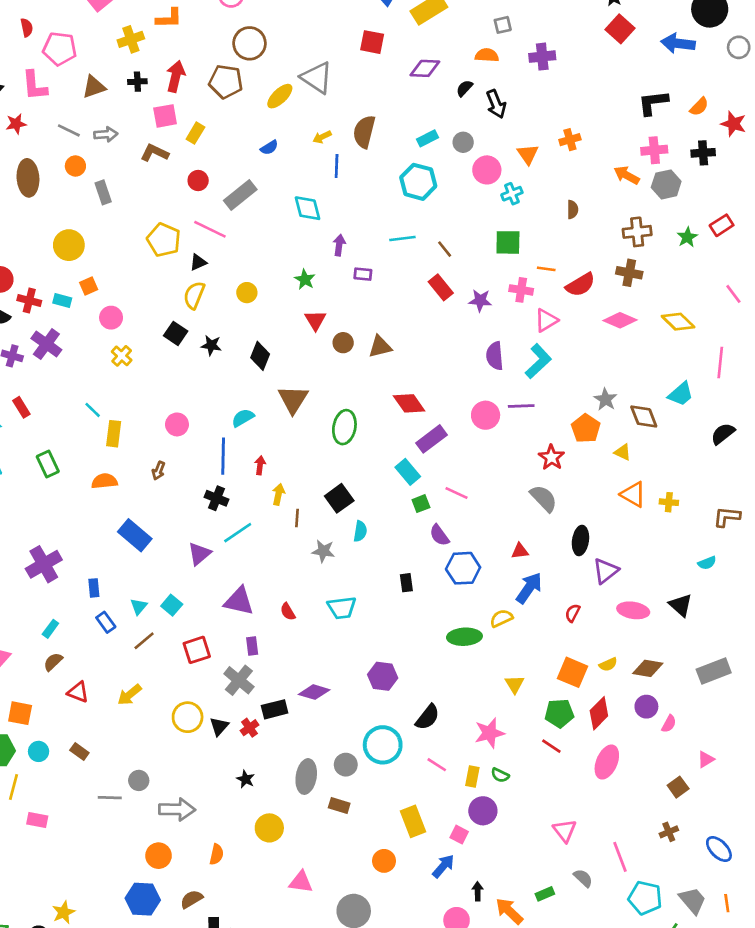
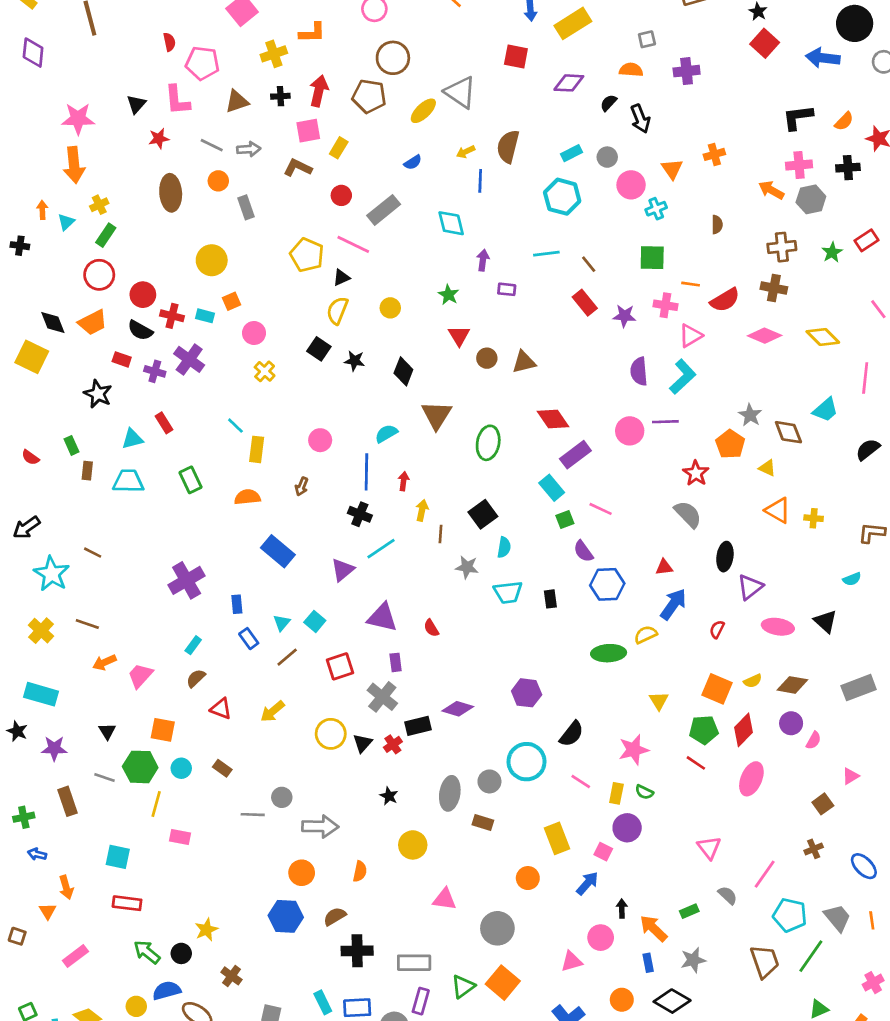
cyan trapezoid: (342, 608) -> (508, 592), moved
pink line: (620, 857) -> (765, 874), turned 56

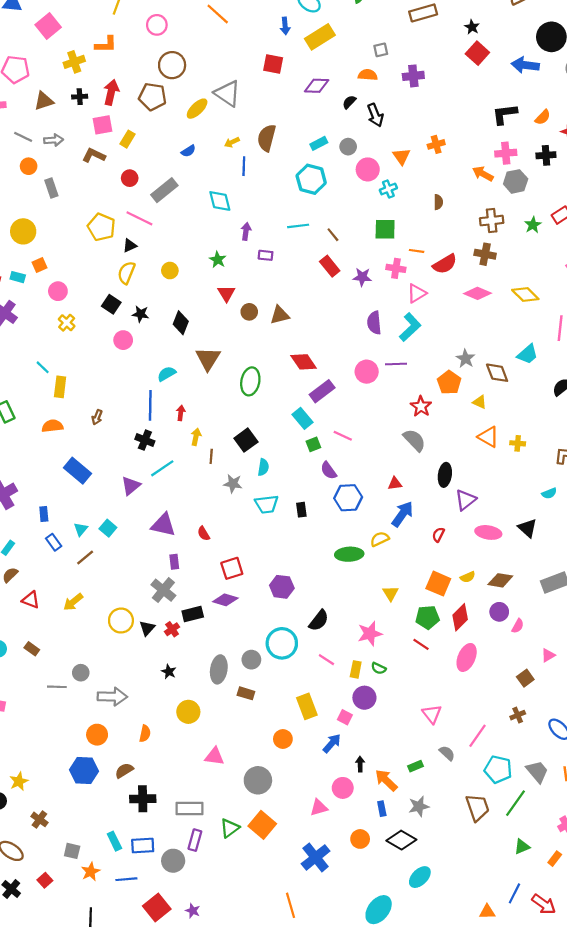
pink circle: (320, 440) -> (123, 340), moved
red square: (340, 666) -> (232, 568), moved

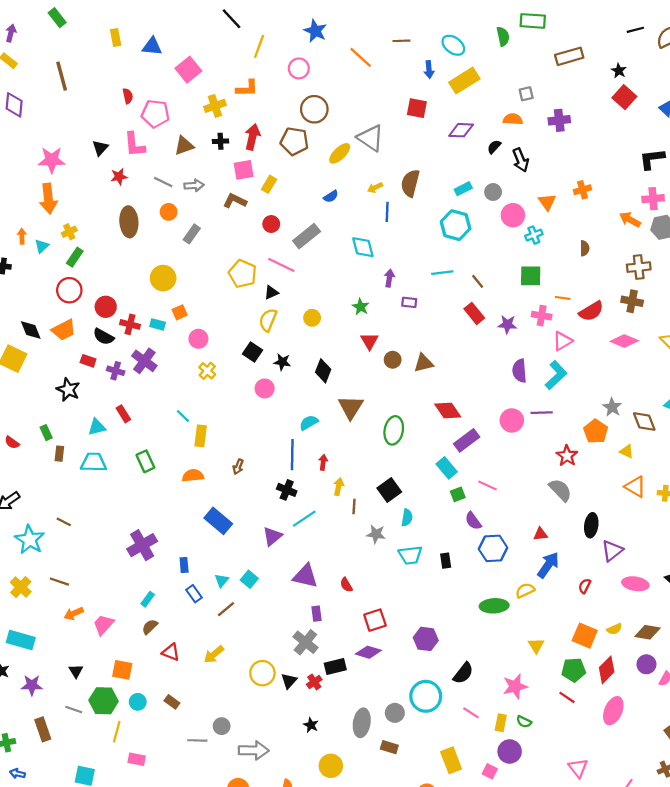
gray rectangle: (51, 188) -> (192, 234), turned 54

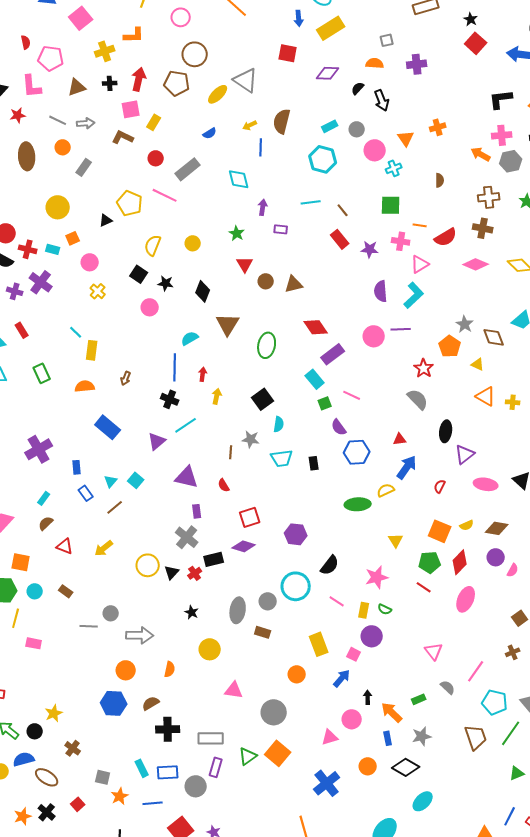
black triangle: (271, 292) -> (106, 220), moved
brown line: (354, 507) -> (231, 452), moved

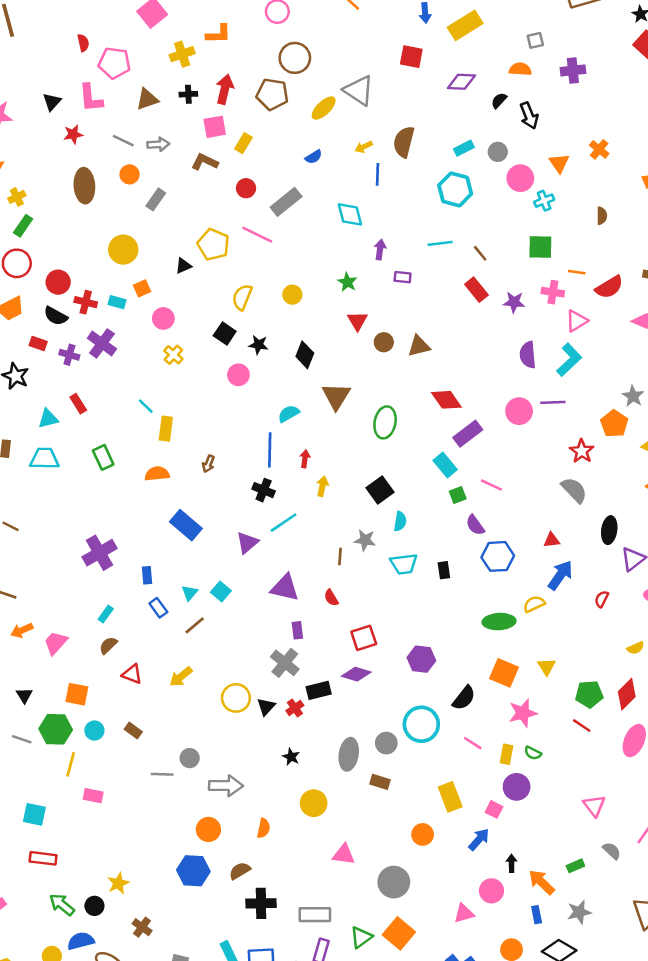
orange cross: (438, 127) -> (599, 149), turned -35
orange square: (440, 531) -> (504, 673), moved

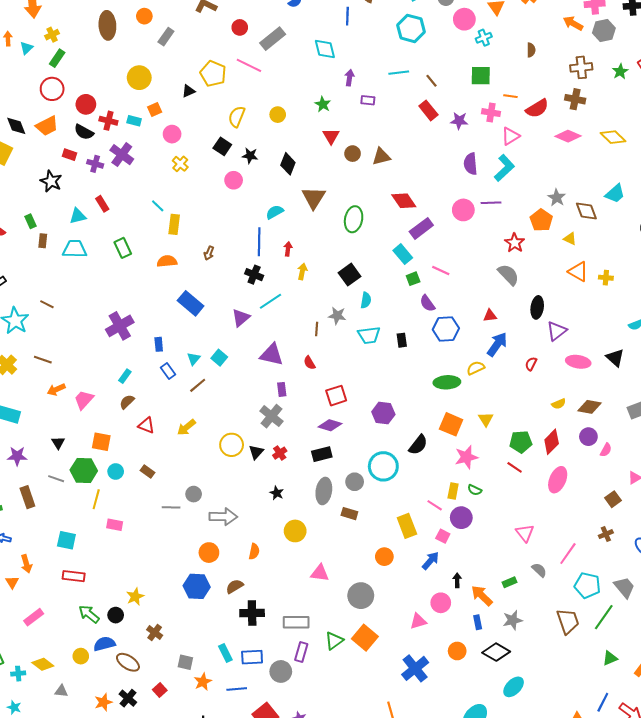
black rectangle: (319, 690) -> (322, 454), moved
pink line: (473, 743) -> (435, 505), moved

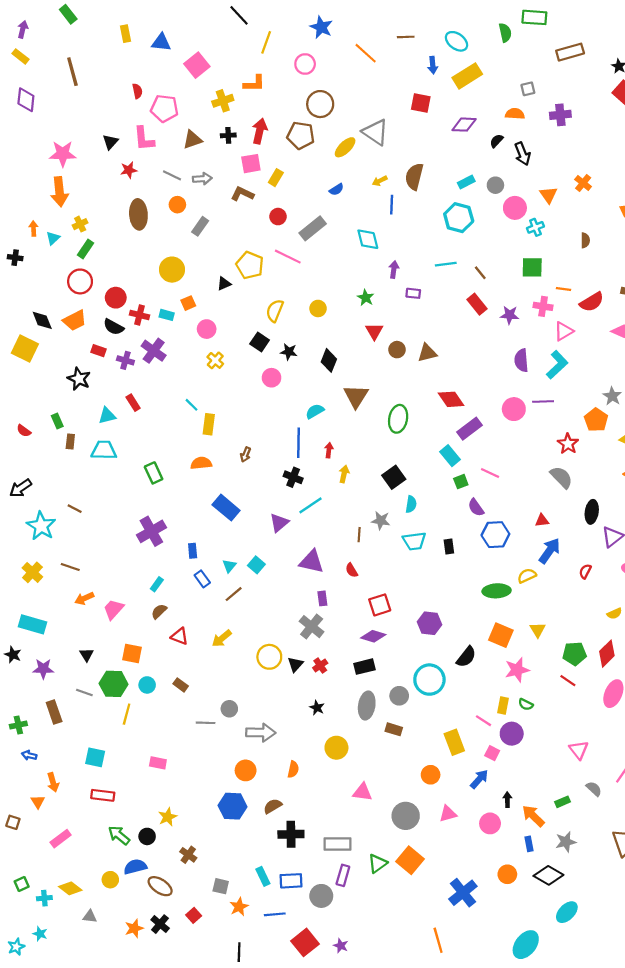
green rectangle: (123, 248) -> (154, 473), moved
pink rectangle: (115, 525) -> (158, 763), moved
pink triangle: (418, 621) -> (448, 814), moved

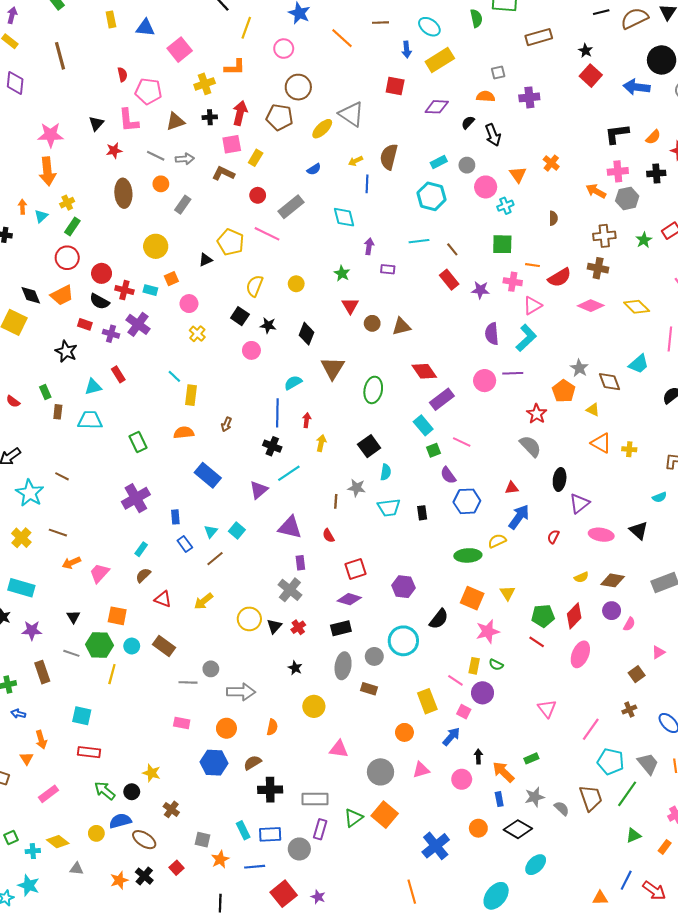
brown rectangle: (181, 685) -> (164, 646), size x1.5
pink rectangle: (158, 763) -> (182, 723), moved
gray semicircle: (594, 789) -> (562, 808), moved
yellow star: (168, 817) -> (152, 773), turned -30
cyan star: (40, 934) -> (29, 885), size x1.5

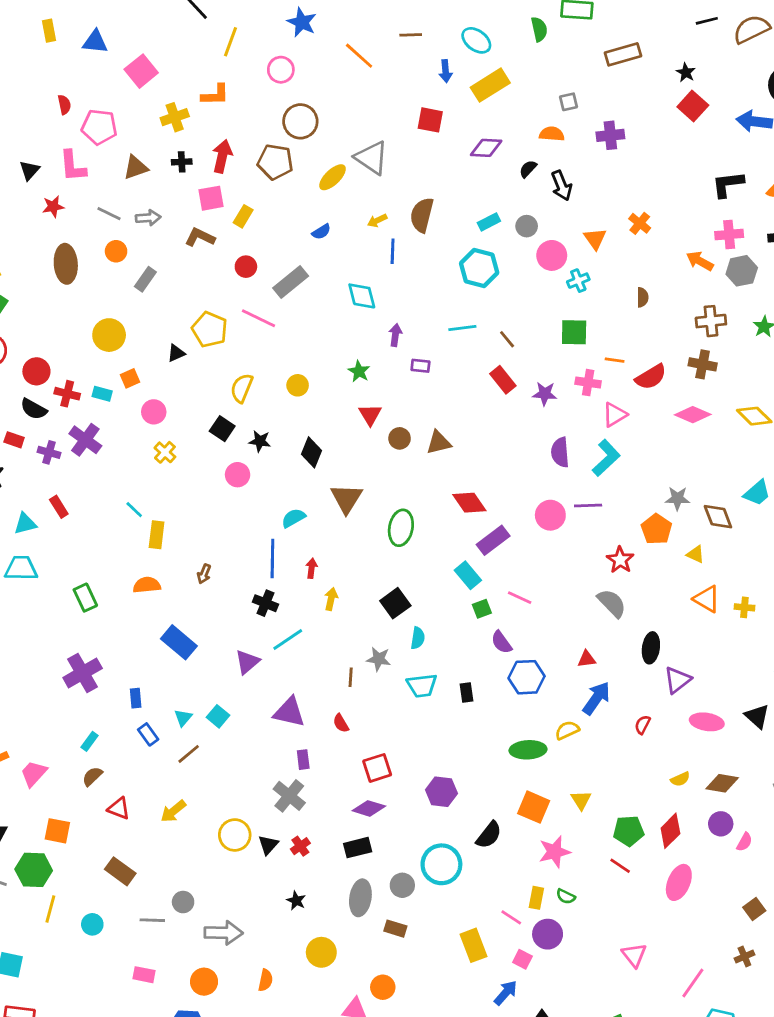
gray star: (579, 368) -> (677, 498), turned -30
cyan circle: (132, 646) -> (92, 924), moved
orange circle: (404, 732) -> (383, 987), moved

